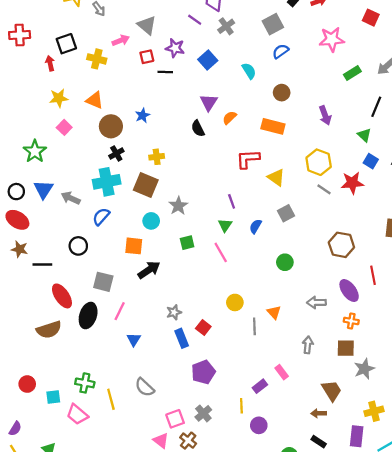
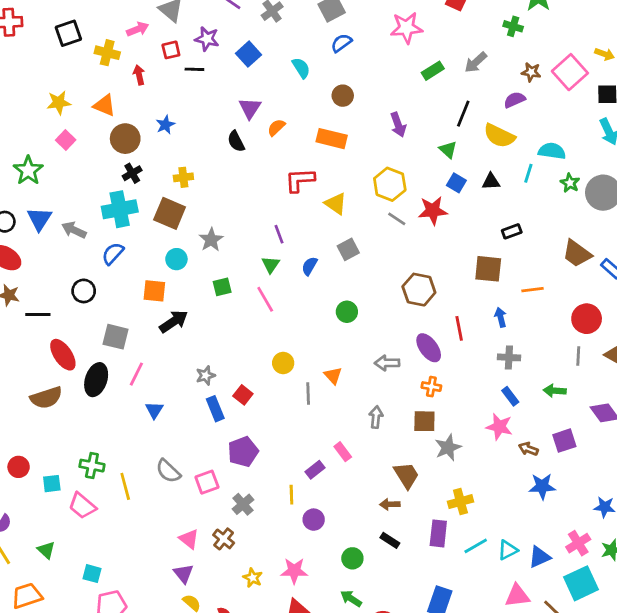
red arrow: (50, 63) -> (139, 75), moved
pink square: (175, 419) -> (207, 482), moved

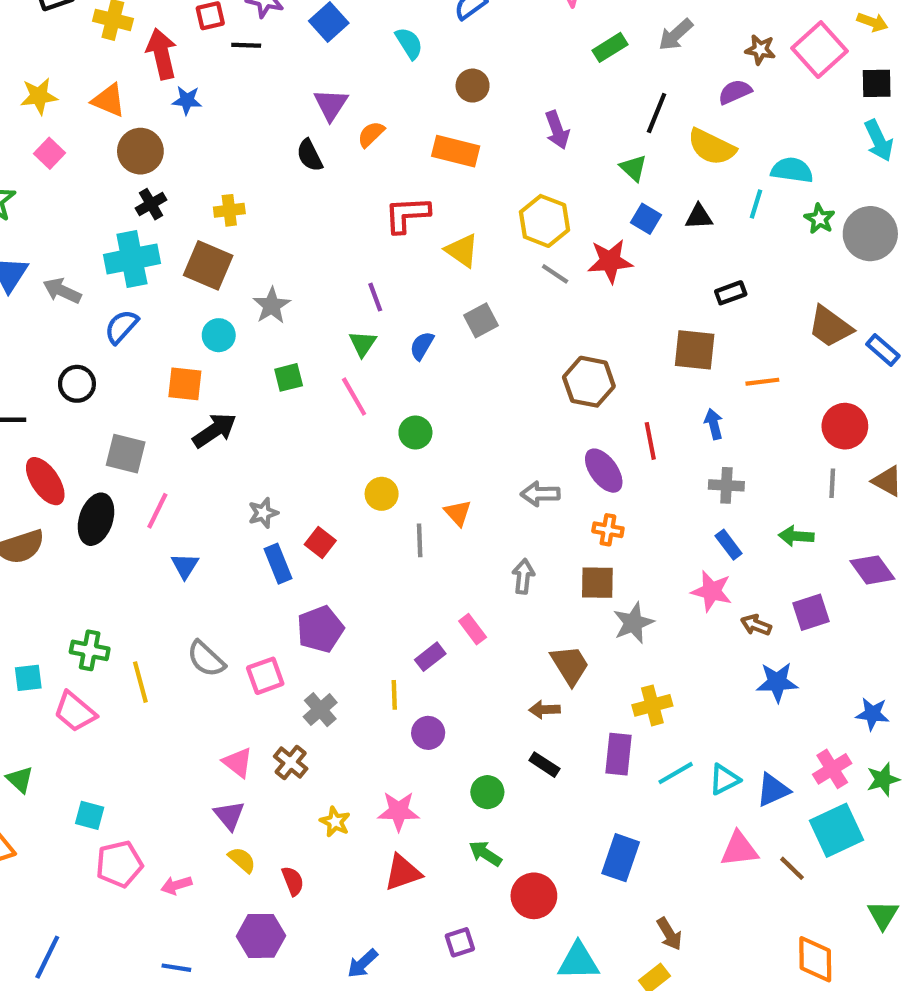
red arrow: (139, 75) -> (162, 54), size x1.6
blue star: (165, 125) -> (187, 100), moved, turned 30
green circle: (347, 312) -> (415, 432), moved

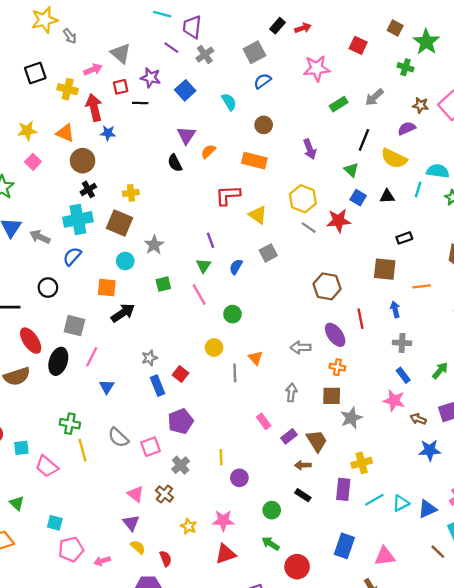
green arrow: (796, 536) -> (440, 371), turned 126
green cross: (90, 650) -> (70, 424), moved
purple rectangle: (430, 657) -> (289, 436), moved
pink triangle: (739, 849) -> (385, 556), moved

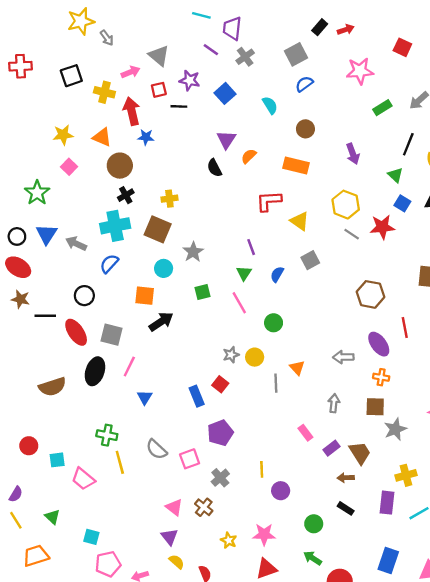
red ellipse: (31, 341) -> (76, 332), moved
gray star: (149, 358) -> (231, 355), moved

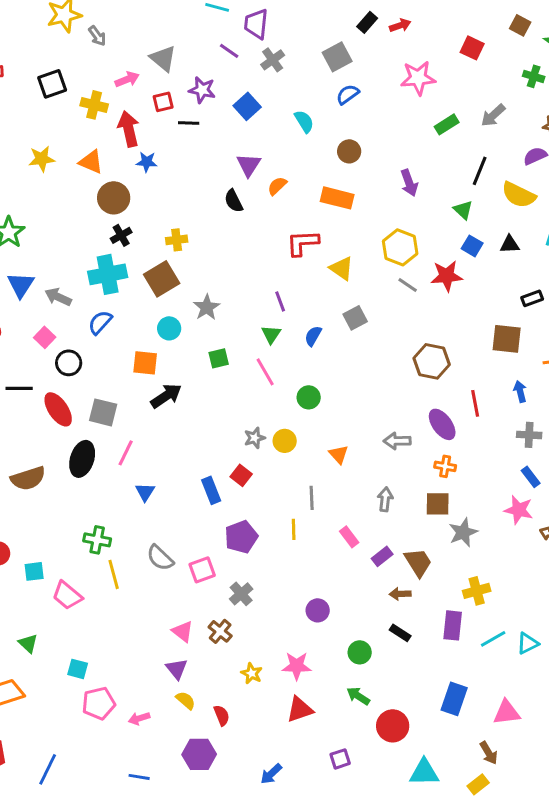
pink square: (69, 167) -> (45, 337), moved
brown square: (158, 229) -> (162, 279), turned 36
gray line: (276, 383) -> (312, 498), moved
yellow line: (262, 469) -> (294, 529), moved

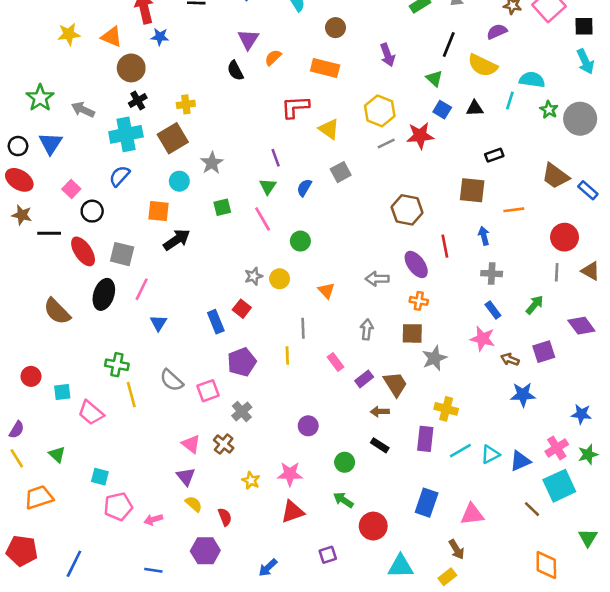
gray line: (408, 285) -> (386, 143), turned -60
gray arrow: (58, 297) -> (83, 110), moved
brown semicircle: (28, 478) -> (57, 311), turned 64
yellow cross: (477, 591) -> (446, 409), turned 30

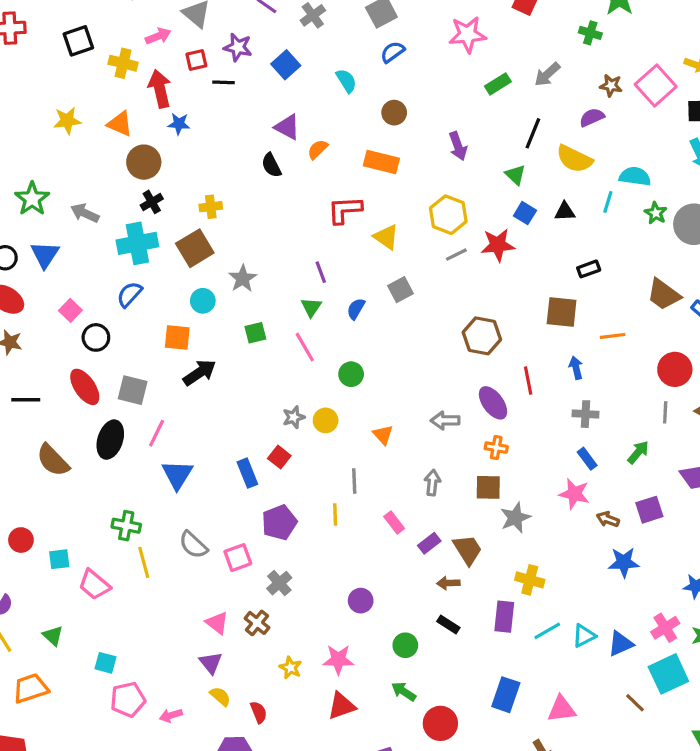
purple triangle: (248, 39) -> (287, 127), turned -35
black line: (49, 233) -> (26, 400), moved
blue triangle: (159, 323) -> (177, 475), size x1.5

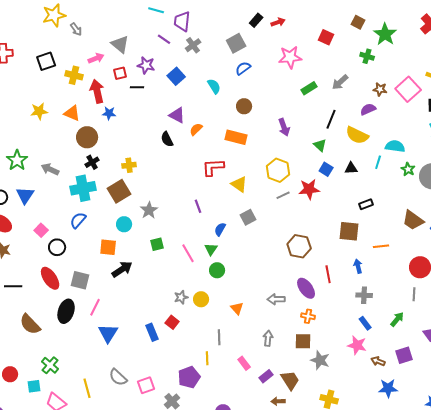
green triangle: (311, 307) -> (211, 249), moved
gray star: (515, 518) -> (320, 360), turned -30
purple pentagon: (279, 522) -> (189, 377), moved
green cross: (126, 526) -> (50, 365), moved, turned 30

